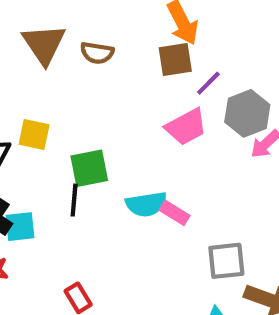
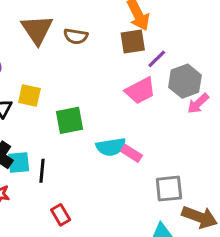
black line: (74, 200) -> (42, 171), moved

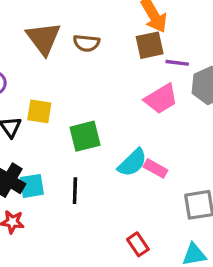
purple line: (157, 59) -> (177, 63), turned 55
cyan semicircle: (111, 147) -> (132, 163), turned -32
black line: (42, 171) -> (75, 191), moved
red rectangle: (61, 215) -> (138, 244), moved

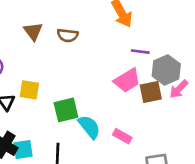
brown triangle: (43, 38) -> (33, 31), size x0.7
brown square: (150, 45) -> (151, 92), moved
cyan semicircle: (132, 163) -> (89, 127), moved, turned -85

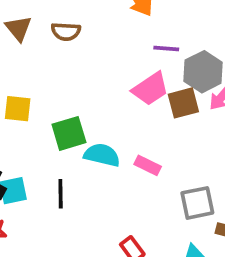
cyan semicircle: (89, 127) -> (102, 155), turned -35

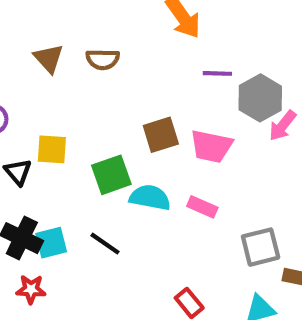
pink trapezoid: (150, 89) -> (211, 146), moved, turned 48
brown square: (183, 103) -> (161, 135), moved
black line: (61, 194) -> (105, 244), turned -52

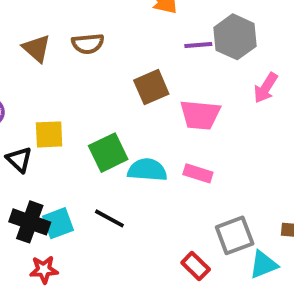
gray hexagon: (260, 98) -> (235, 37), moved
brown square: (161, 135) -> (151, 87), moved
gray square: (261, 247) -> (235, 235), moved

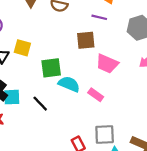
purple line: (198, 45) -> (99, 17), moved

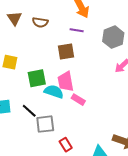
pink trapezoid: (107, 64) -> (66, 82), moved, turned 60
gray square: (105, 134) -> (45, 124), moved

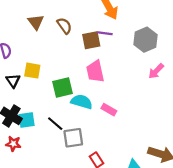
brown semicircle: (40, 22) -> (64, 26), turned -133
brown square: (66, 51) -> (91, 40), moved
pink trapezoid: (66, 82) -> (95, 71), moved

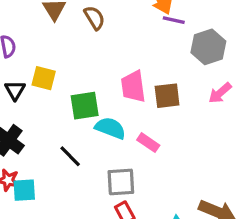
purple line: (105, 33) -> (174, 20), moved
brown square: (91, 40) -> (167, 96), moved
cyan square: (27, 120) -> (24, 190), moved
gray square: (73, 138) -> (121, 182), moved

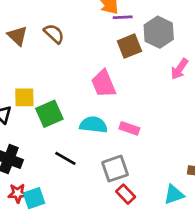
brown square: (167, 96) -> (129, 46), moved
green square: (85, 106) -> (49, 114), moved

